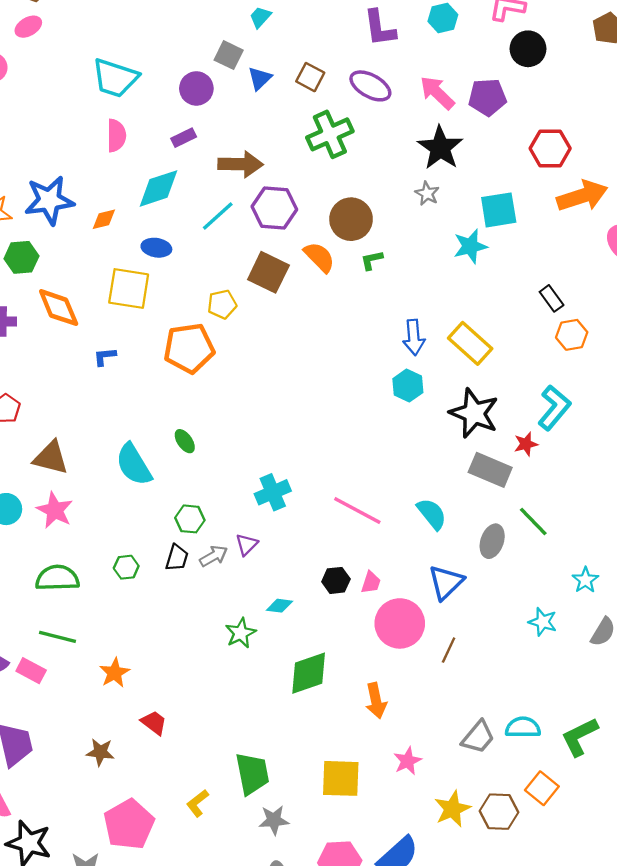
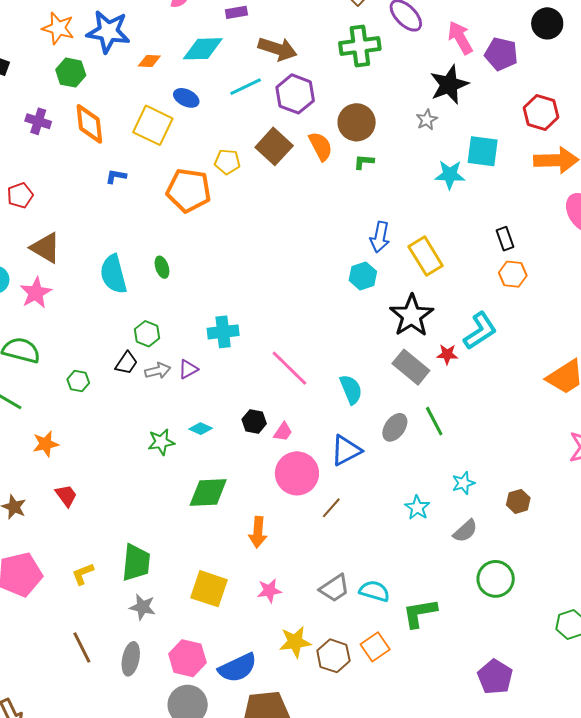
green hexagon: (126, 567) -> (78, 381), moved

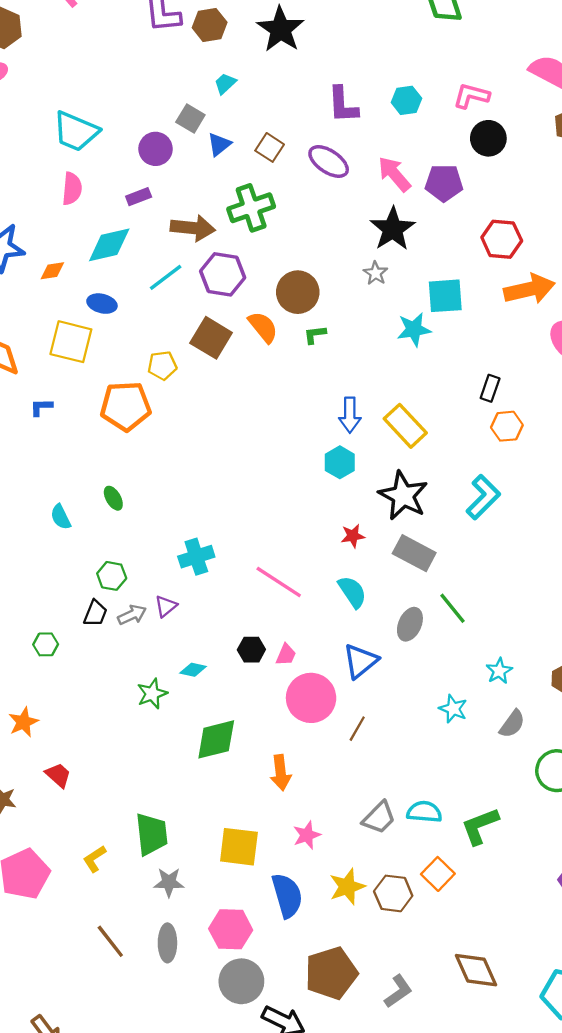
green cross: (360, 46) -> (251, 208), moved
black rectangle: (505, 239) -> (490, 388), turned 50
cyan semicircle: (113, 274) -> (61, 517), size x0.6
red star: (447, 354) -> (353, 536), moved
blue semicircle: (238, 668) -> (287, 896), moved, turned -69

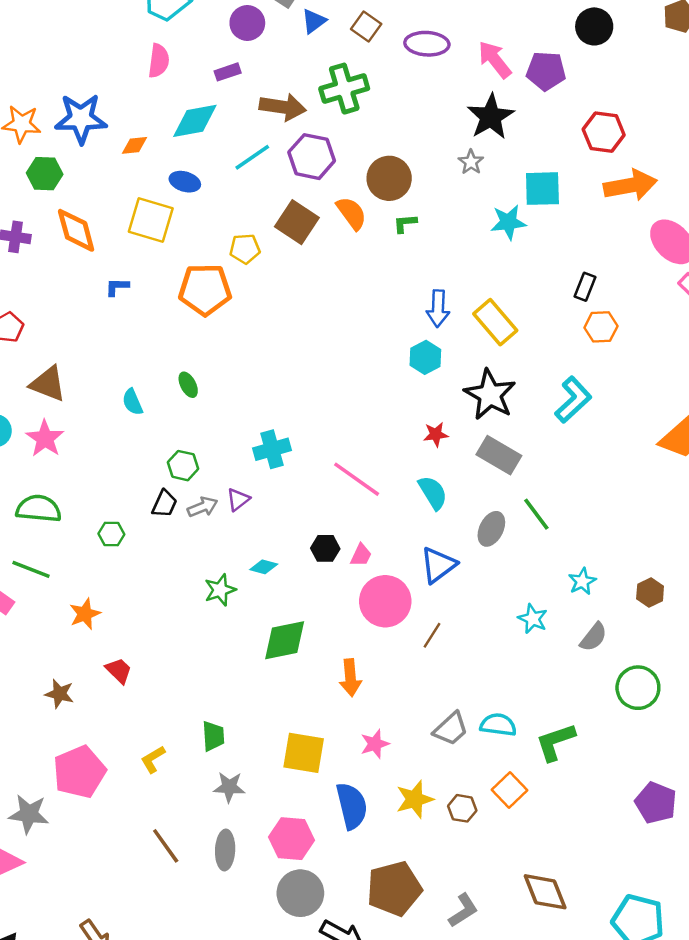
purple ellipse: (329, 161) -> (427, 44), turned -33
green trapezoid: (151, 834) -> (213, 736), size x0.7
brown hexagon: (393, 893) -> (462, 808), size x0.7

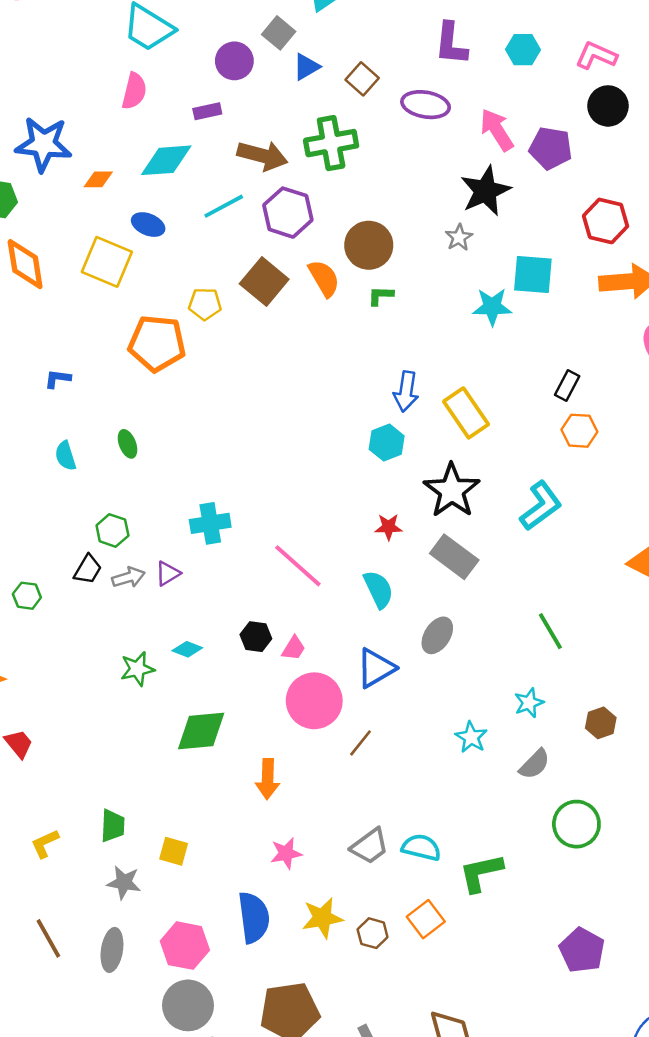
blue L-shape: (117, 287) -> (58, 379), moved
green line: (536, 514) -> (550, 631), moved
yellow square: (304, 753) -> (174, 851), moved, size x0.6

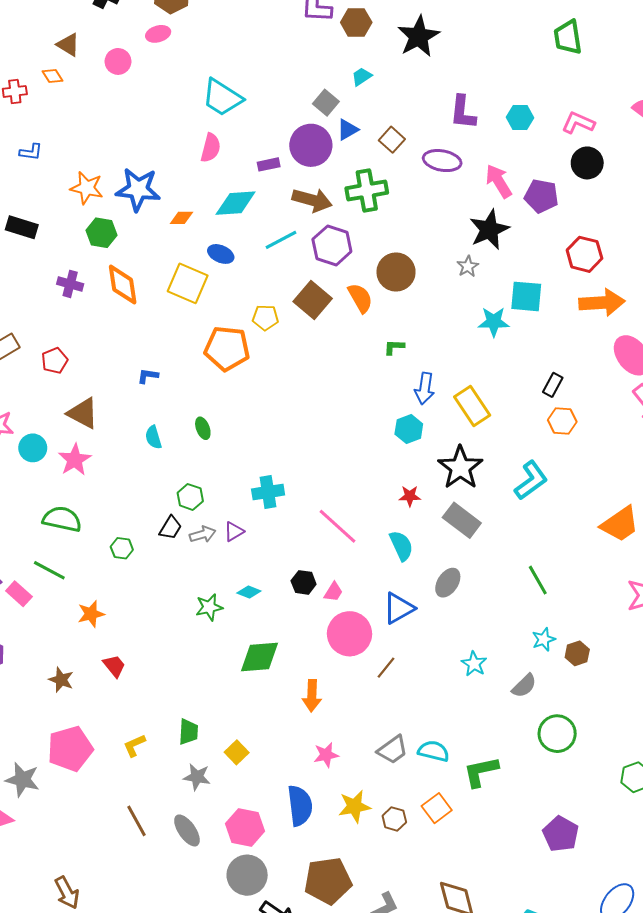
purple circle: (234, 61) -> (311, 145), moved, size x1.4
green L-shape: (381, 296) -> (394, 347), moved
cyan star: (529, 703) -> (544, 639), moved
yellow square: (174, 851) -> (237, 752), turned 30
gray ellipse: (112, 950) -> (187, 830), turned -44

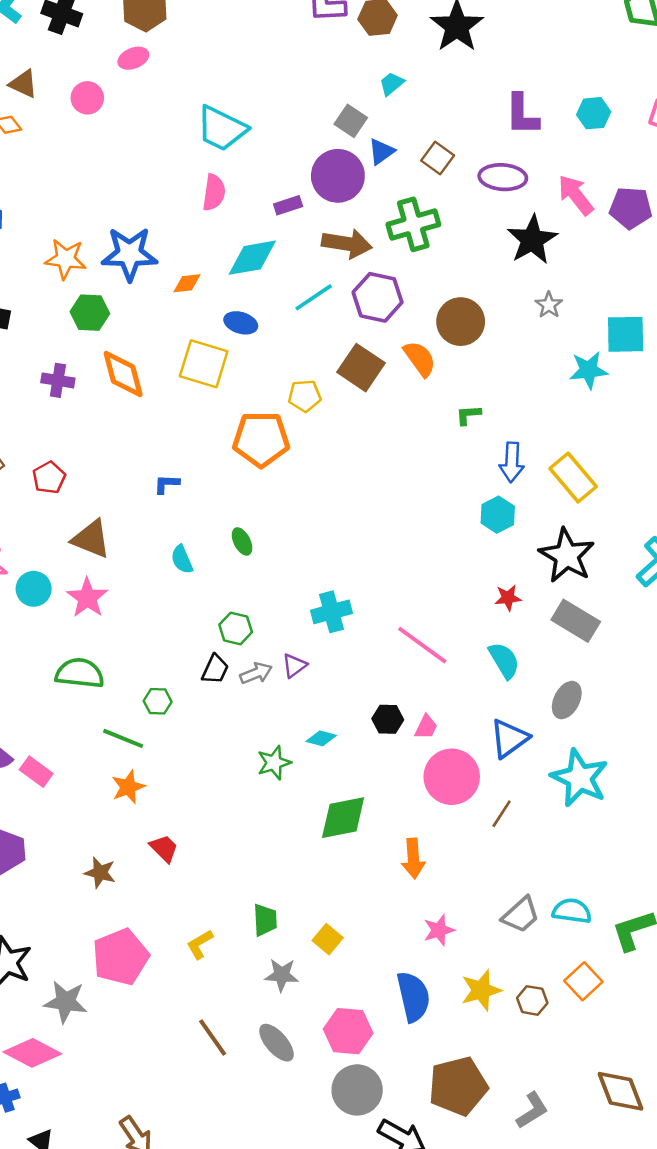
black star: (489, 230) -> (532, 240), moved
green line: (49, 570) -> (123, 738), moved
cyan star: (474, 664) -> (580, 778), moved, size x1.8

